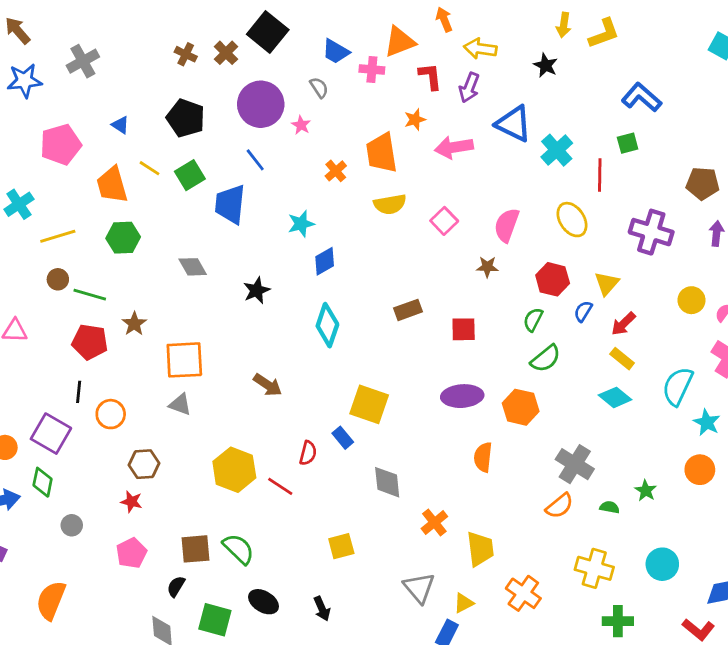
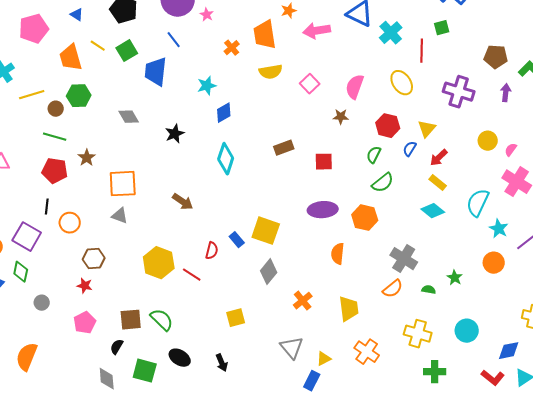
brown circle: (58, 279) -> (56, 109), moved
yellow square: (369, 404) -> (266, 231), moved
gray diamond: (387, 482) -> (269, 272), turned 45
yellow trapezoid: (480, 549) -> (349, 309), moved

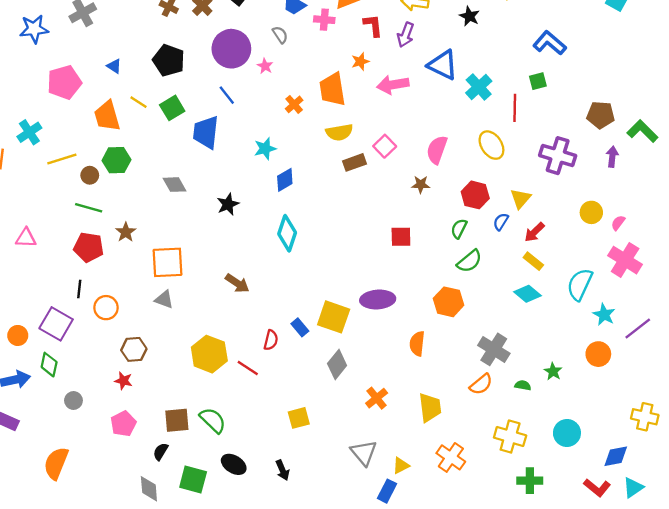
brown rectangle: (284, 148) -> (354, 162), moved
purple ellipse: (323, 210) -> (378, 299), moved

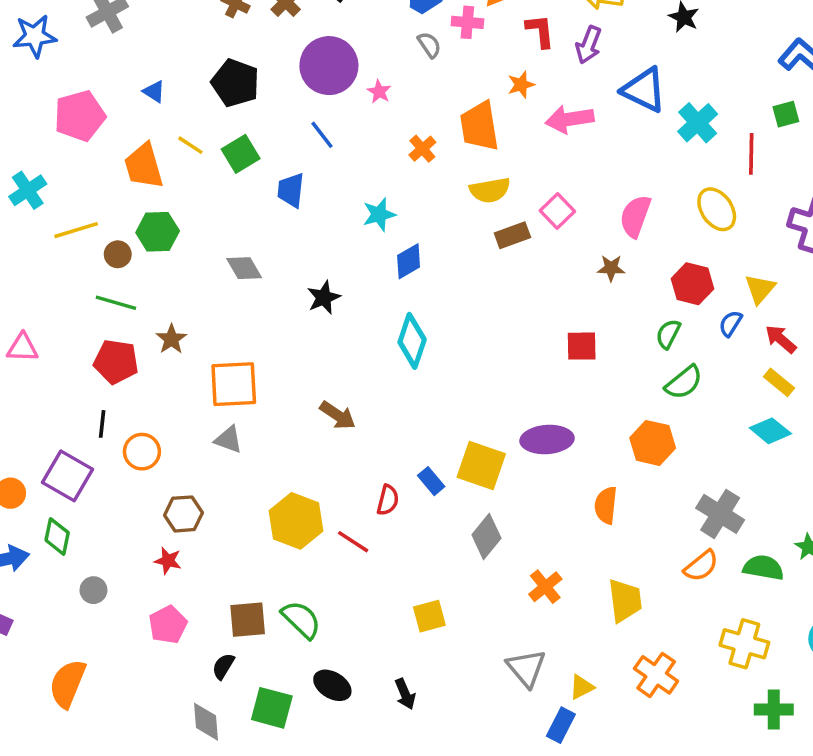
gray semicircle: (280, 35) -> (429, 45), moved
blue trapezoid: (206, 132) -> (291, 190), size x0.7
red arrow: (534, 232) -> (781, 339), turned 85
green semicircle: (523, 385) -> (763, 568), size x1.6

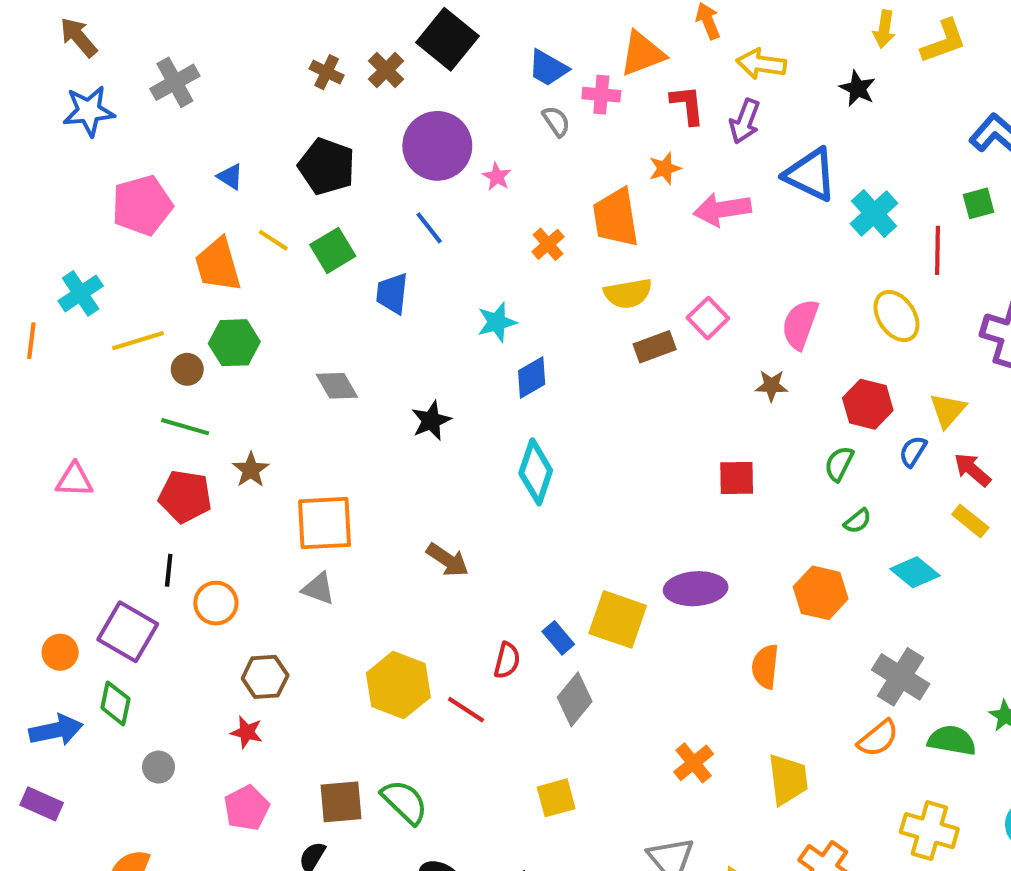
green semicircle: (684, 382) -> (858, 521), size x0.6
cyan diamond: (770, 431) -> (915, 572), moved
gray diamond: (486, 536) -> (575, 699), moved

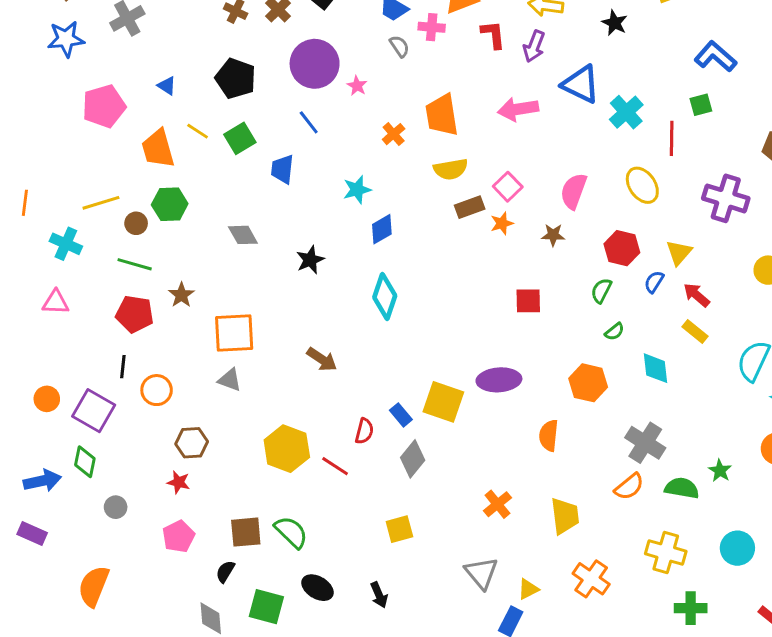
orange star: (665, 168) -> (502, 223), moved
cyan cross: (81, 293) -> (66, 244), moved, turned -32
cyan diamond: (915, 572) -> (656, 368), turned 44
orange circle: (60, 652) -> (47, 399), moved

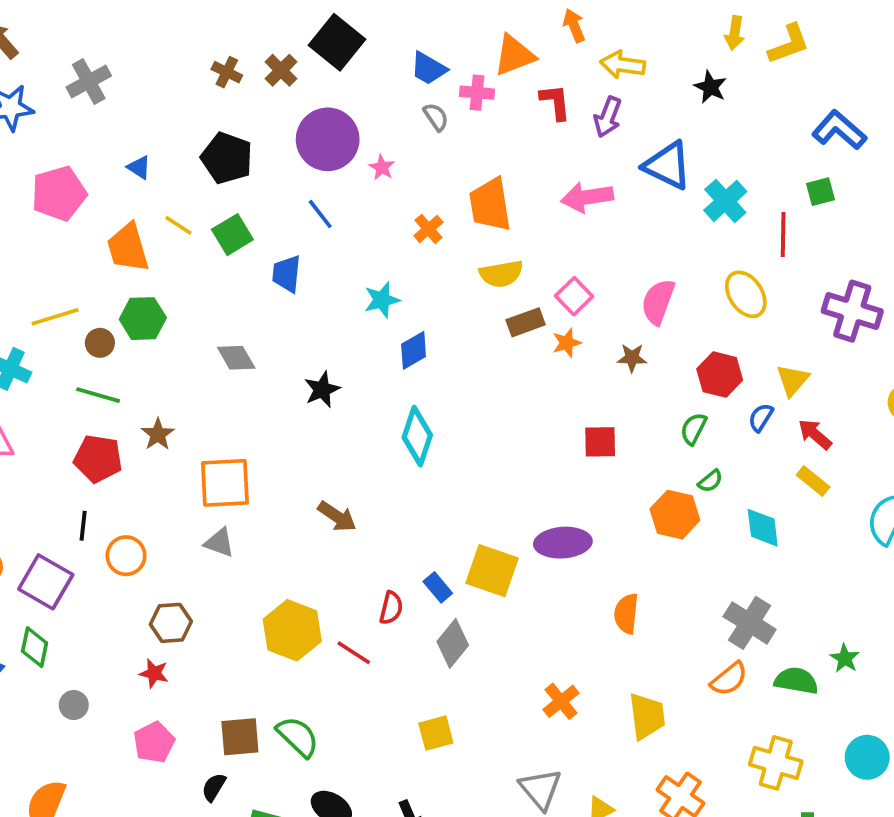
orange hexagon: (588, 383) -> (675, 515), moved

